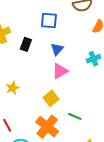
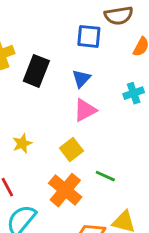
blue square: (49, 20) -> (89, 36), moved
black rectangle: (26, 44) -> (36, 71), size x1.5
yellow star: (13, 88) -> (22, 143), moved

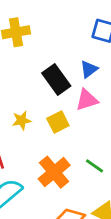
black rectangle: (36, 71) -> (56, 80), moved, turned -68
yellow square: (71, 149) -> (58, 122), moved

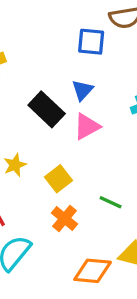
yellow square: (58, 122) -> (58, 179), moved
orange cross: (54, 172) -> (65, 218), size x0.7

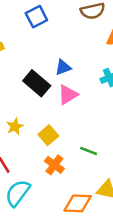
blue square: (91, 42) -> (36, 17), moved, turned -30
blue triangle: (83, 90) -> (63, 67), turned 30

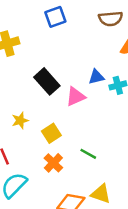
blue triangle: (63, 67) -> (96, 77), moved

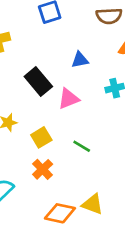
blue triangle: (96, 77) -> (80, 60), moved
green line: (88, 154) -> (82, 146), moved

